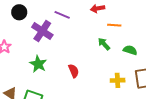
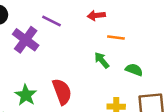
green star: (38, 64) -> (26, 95), moved
red semicircle: (74, 71) -> (62, 92), size x1.5

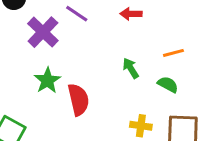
orange line: (116, 38) -> (173, 53), moved, turned -30
green star: (26, 95) -> (47, 80), moved

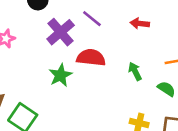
red semicircle: (78, 100) -> (91, 58), moved, turned -76

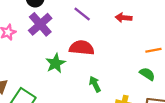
purple cross: (61, 32) -> (40, 24), moved
green arrow: (135, 71) -> (95, 84), moved

